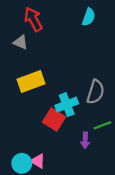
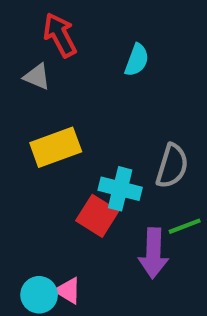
cyan semicircle: (89, 17) -> (137, 60), moved
cyan cross: (67, 105) -> (120, 189), turned 35
purple arrow: (85, 140) -> (153, 253), size x1.6

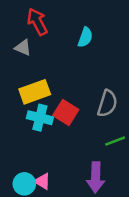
cyan cross: (120, 189) -> (40, 118), moved
red square: (97, 216) -> (66, 113), moved
purple arrow: (153, 253) -> (96, 177), moved

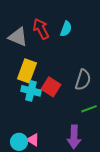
red arrow: (37, 22) -> (41, 29), moved
gray triangle: (23, 48) -> (18, 37), size x1.5
yellow rectangle: (35, 92) -> (27, 71), turned -50

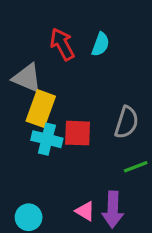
gray triangle: (18, 37) -> (27, 78), moved
red square: (51, 87) -> (78, 133), turned -30
pink triangle: (33, 140) -> (85, 211), moved

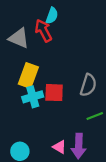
cyan semicircle: (100, 44) -> (52, 16), moved
gray triangle: (27, 78) -> (19, 38), moved
cyan cross: (47, 139) -> (33, 97), turned -30

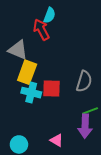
gray triangle: (19, 38) -> (18, 50), moved
cyan cross: (33, 97) -> (31, 93), turned 30
purple arrow: (79, 146) -> (85, 126), moved

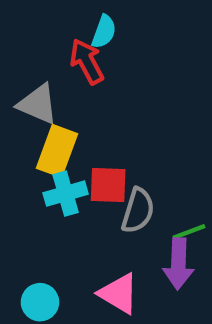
gray semicircle: (84, 81) -> (138, 211), moved
cyan cross: (31, 93) -> (66, 194), turned -30
pink triangle: (57, 140) -> (119, 294), size x1.5

